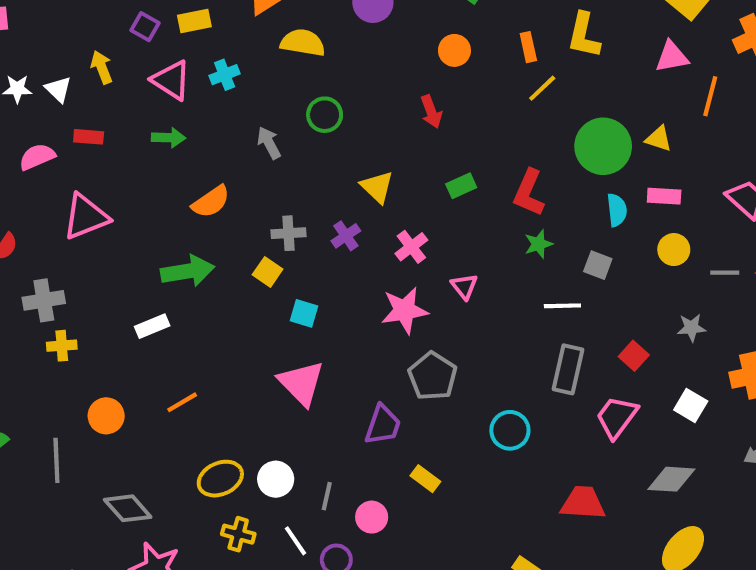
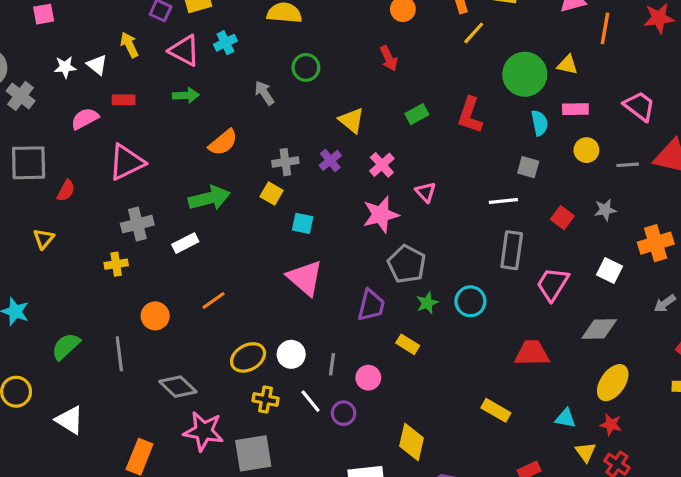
green star: (539, 244) -> (427, 303), moved
gray cross: (44, 300) -> (137, 224), moved
red square: (634, 356) -> (562, 218), moved

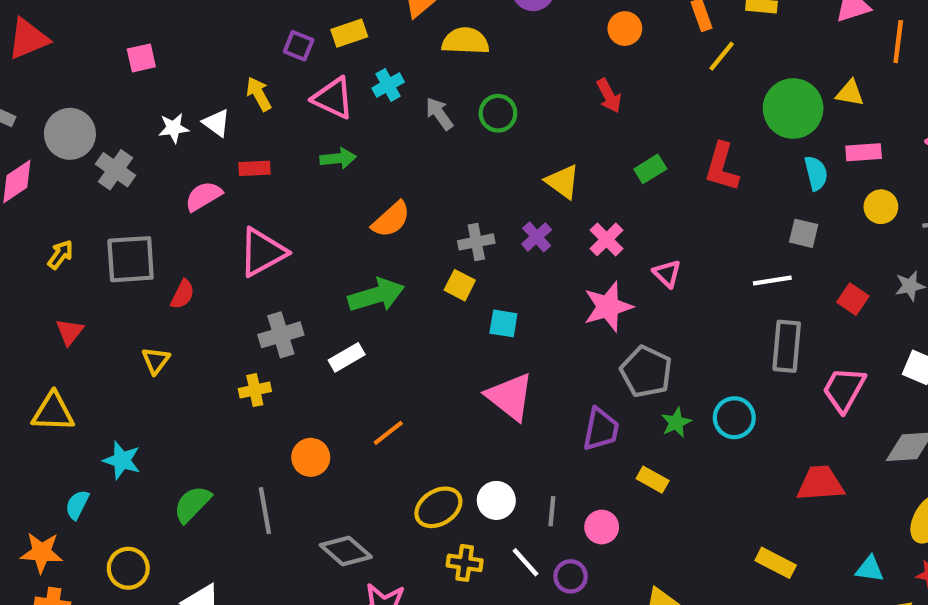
gray arrow: (264, 93) -> (439, 114), moved

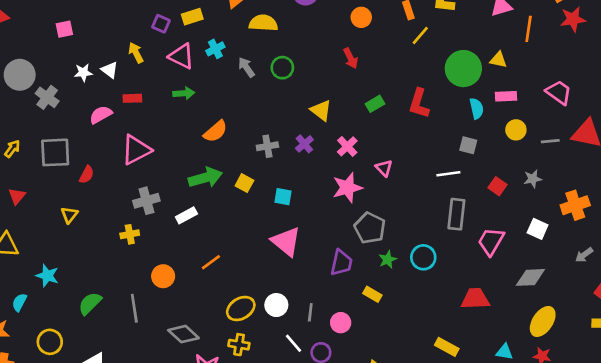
yellow square: (460, 285) -> (244, 183), moved
yellow cross: (465, 563) -> (239, 345), moved

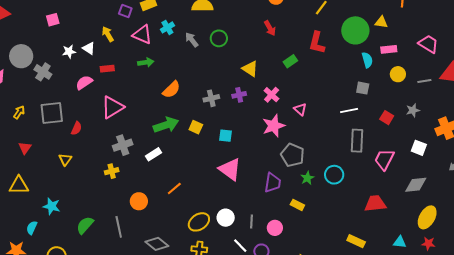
red L-shape: (419, 103) -> (317, 43), moved
purple cross: (304, 144) -> (239, 95), turned 32

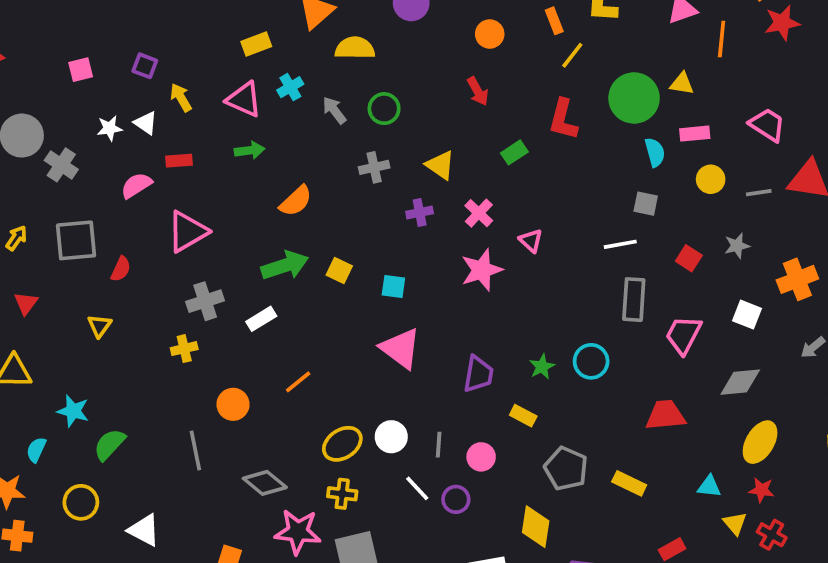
purple square: (125, 11) -> (145, 66), moved
gray cross: (211, 98) -> (374, 167), moved
gray pentagon: (292, 155) -> (566, 469), moved
green semicircle: (85, 225) -> (109, 445), moved

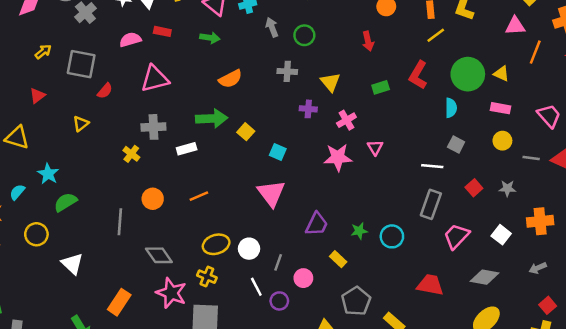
cyan semicircle: (655, 152) -> (451, 108), moved
yellow cross: (184, 349) -> (131, 154), turned 35

